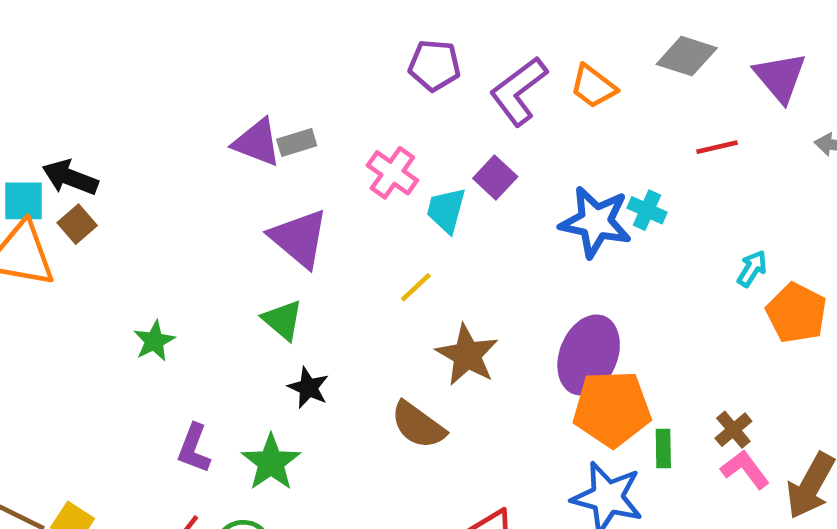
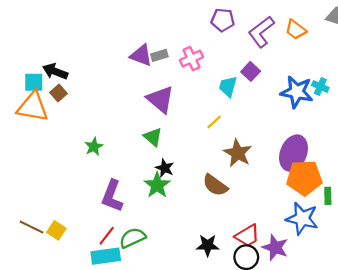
pink cross: (392, 173) -> (192, 59), moved, turned 30
purple L-shape: (194, 448) -> (112, 196), size x1.4
green star: (271, 462) -> (157, 185), moved

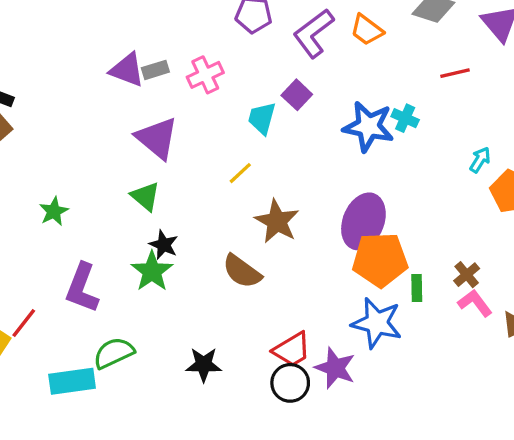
red line: (107, 236) -> (24, 323), moved
black star: (208, 245) -> (204, 365), moved

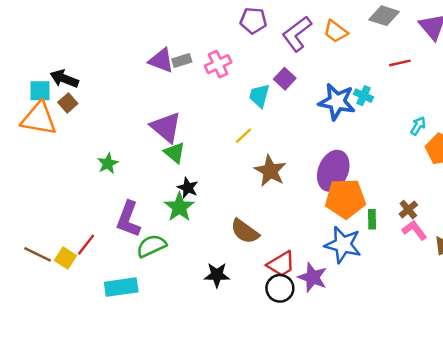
purple triangle: (157, 138) -> (166, 127), moved
brown semicircle: (242, 271) -> (245, 231), moved
green semicircle: (114, 353) -> (151, 246), moved

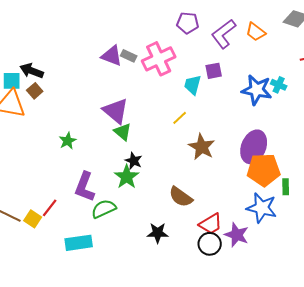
gray rectangle: (182, 60) -> (129, 56), turned 42
pink cross: (218, 64) -> (159, 59), size x1.5
purple square: (285, 79) -> (214, 71), turned 36

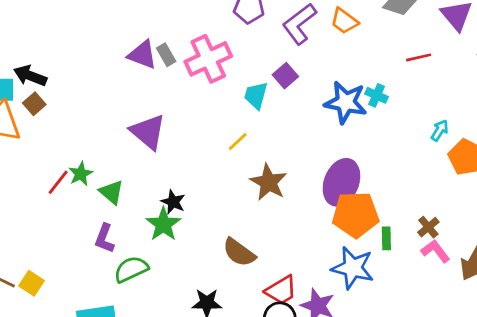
gray rectangle: (129, 56) -> (166, 55), turned 35
purple square: (214, 71) -> (285, 76), turned -30
green triangle: (123, 132) -> (111, 192), moved
purple L-shape: (85, 187) -> (104, 238), size x0.7
red line: (50, 208) -> (58, 182), moved

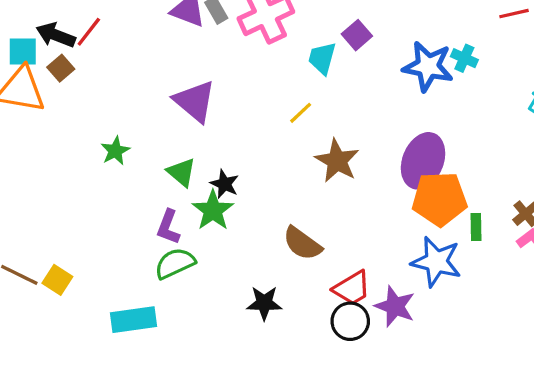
red line: (58, 182) -> (89, 32), moved
green triangle: (111, 192) -> (181, 172), moved
purple L-shape: (104, 238) -> (168, 227), moved

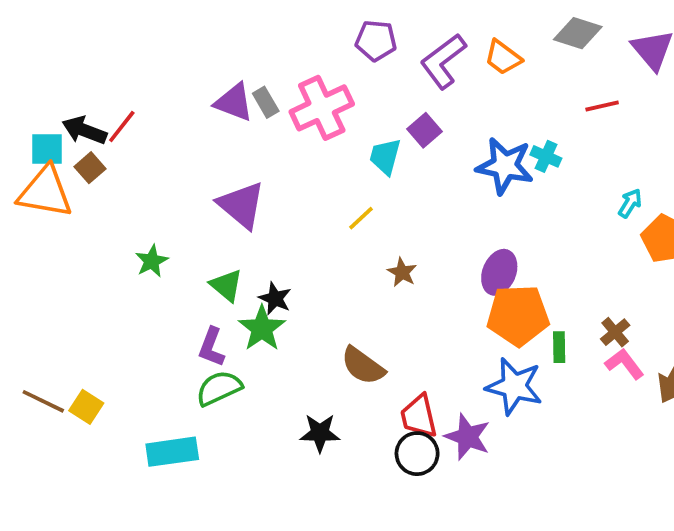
brown star: (337, 161) -> (402, 272), size x0.6
purple ellipse: (423, 161) -> (499, 272), size x0.7
red trapezoid: (352, 288) -> (419, 416), turned 108

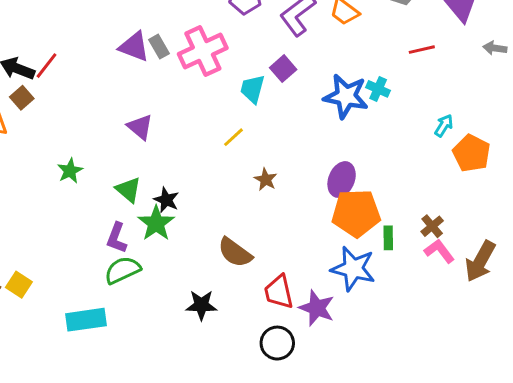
purple triangle: (241, 205) -> (140, 127), size x0.7
black circle: (417, 454) -> (277, 343), moved

